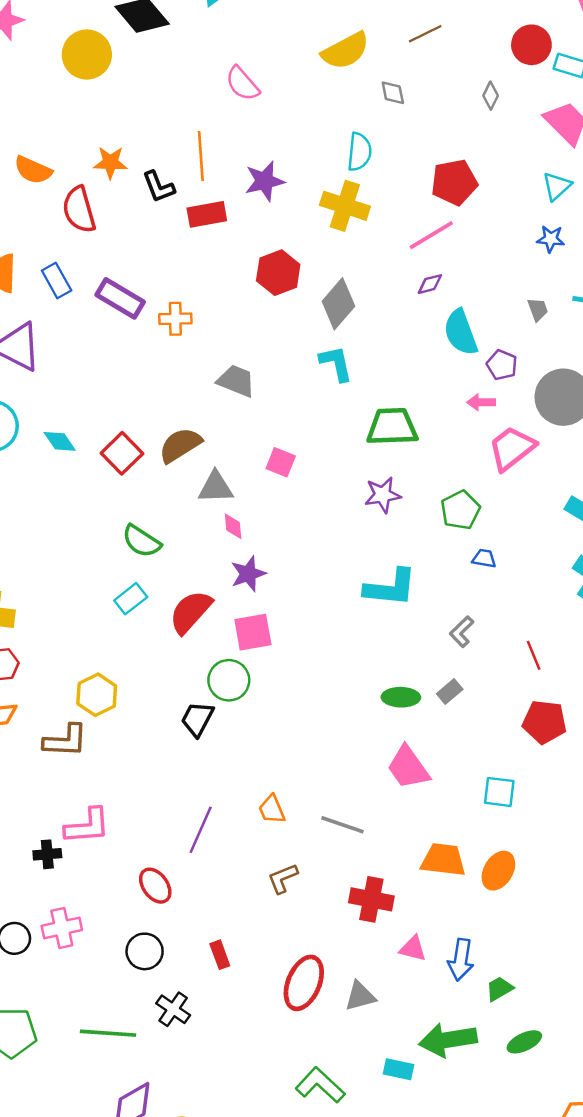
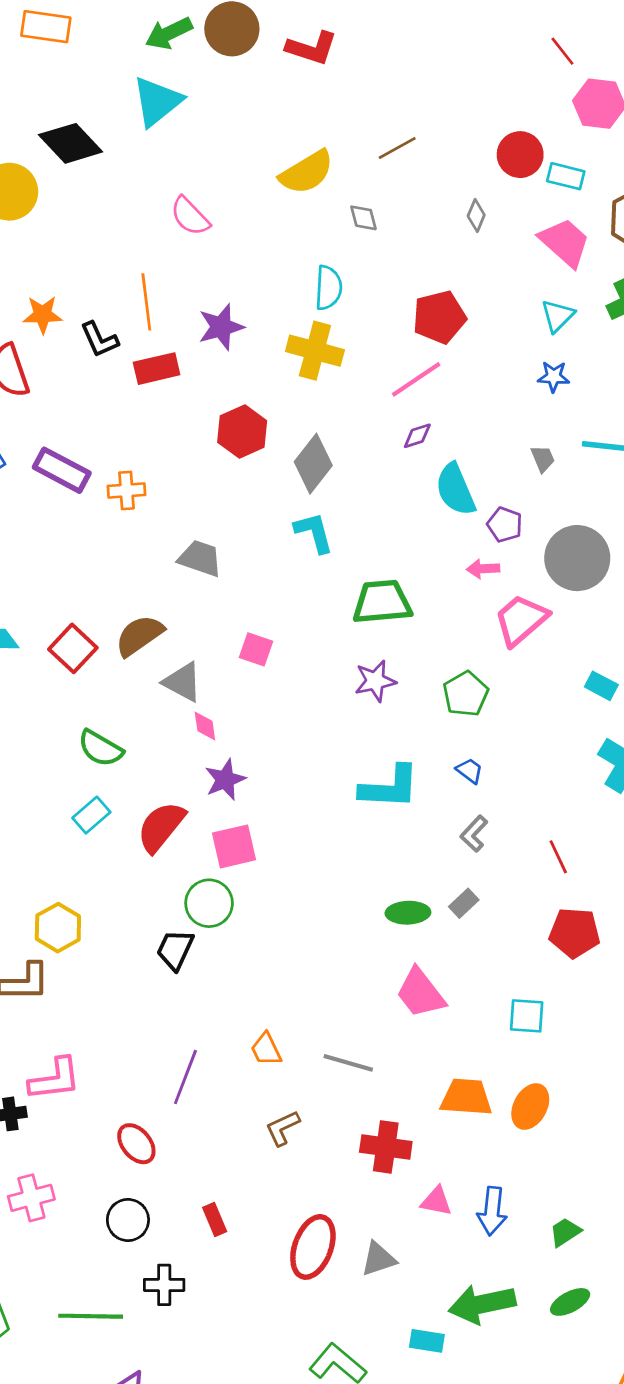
gray triangle: (216, 487) -> (183, 682), turned 33
blue trapezoid: (484, 558) -> (470, 771), moved, turned 30
green trapezoid: (499, 989) -> (565, 1232), moved
black cross: (173, 1009) -> (164, 1285), turned -32

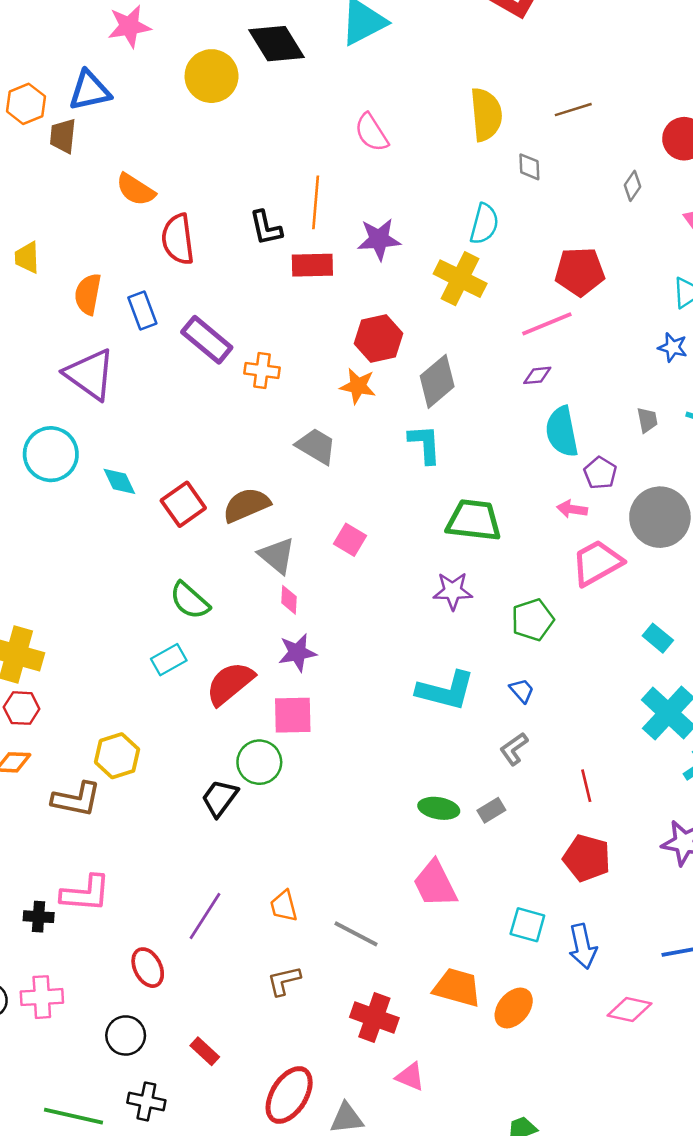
yellow semicircle: (307, 172) -> (486, 115), turned -76
orange star: (43, 315) -> (358, 386), moved
blue arrow: (492, 1211) -> (583, 946), moved, turned -30
red rectangle: (215, 1219) -> (205, 1051), turned -36

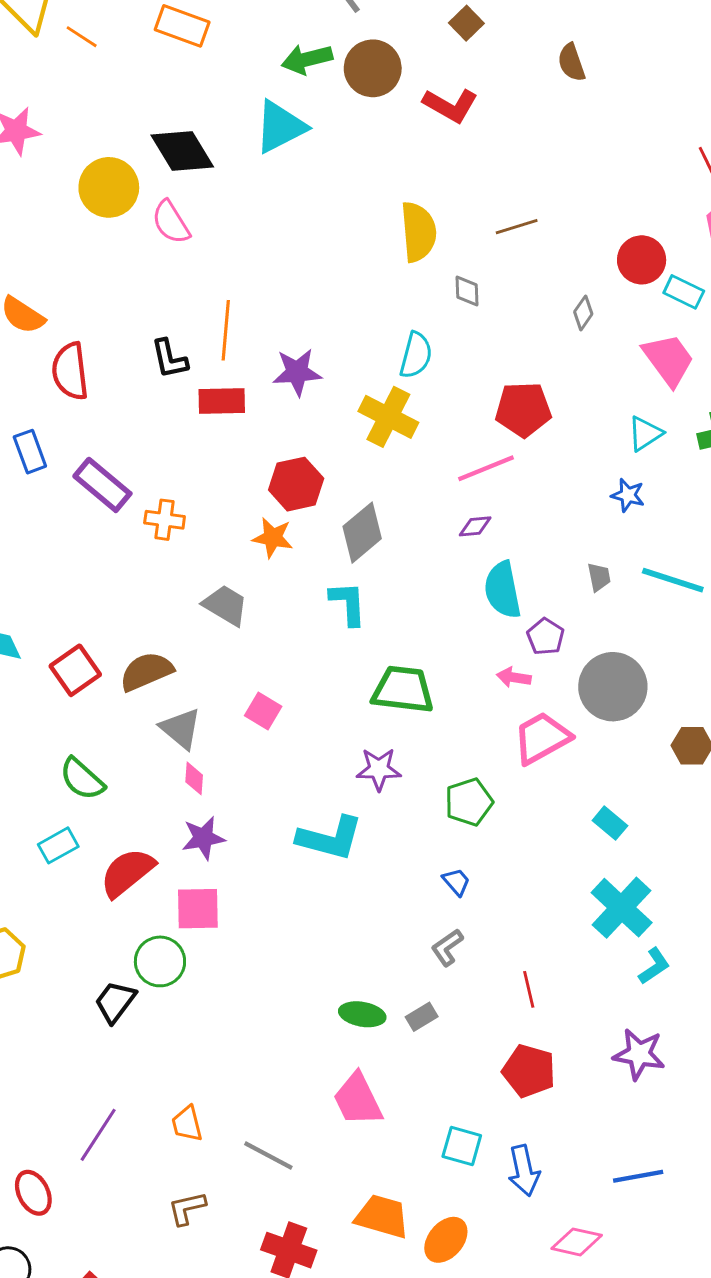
pink semicircle: (372, 133) -> (171, 222), moved
cyan L-shape: (446, 691) -> (330, 838), moved

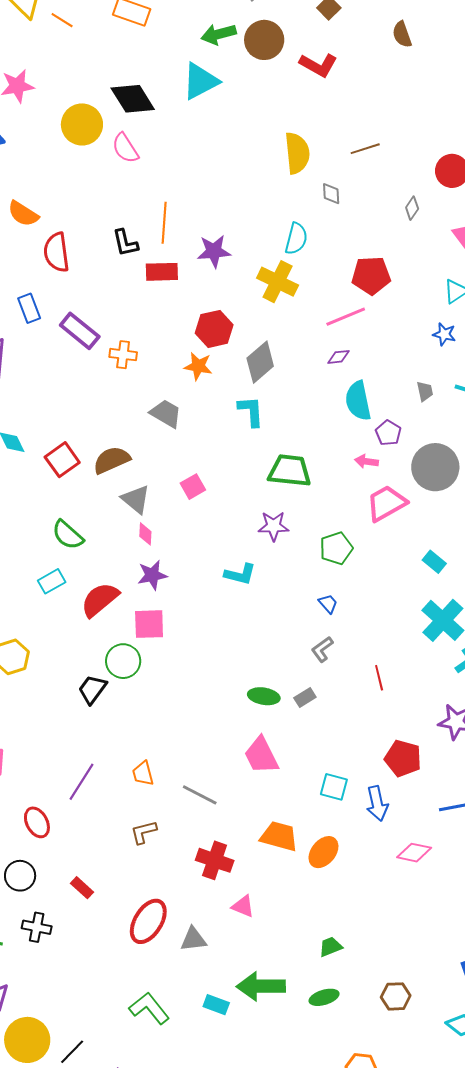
pink square: (263, 711) -> (193, 487), turned 30
cyan L-shape: (330, 838) -> (240, 574), size x0.7
red pentagon: (529, 1071) -> (403, 758), moved

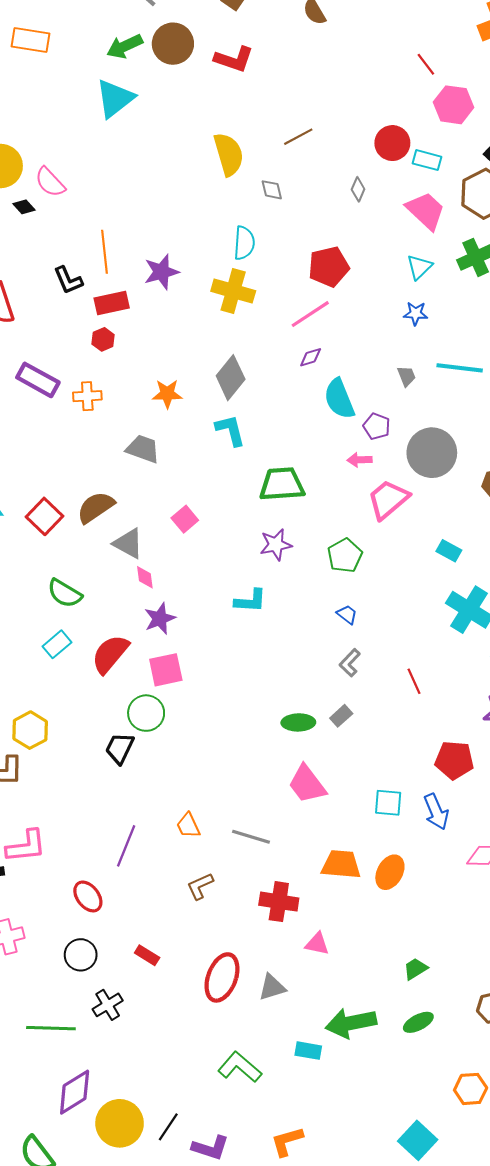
black diamond: (133, 99) -> (24, 207), moved, size x0.5
red hexagon: (214, 329) -> (103, 339), moved, size x0.6
black cross: (37, 927) -> (108, 1005), turned -32

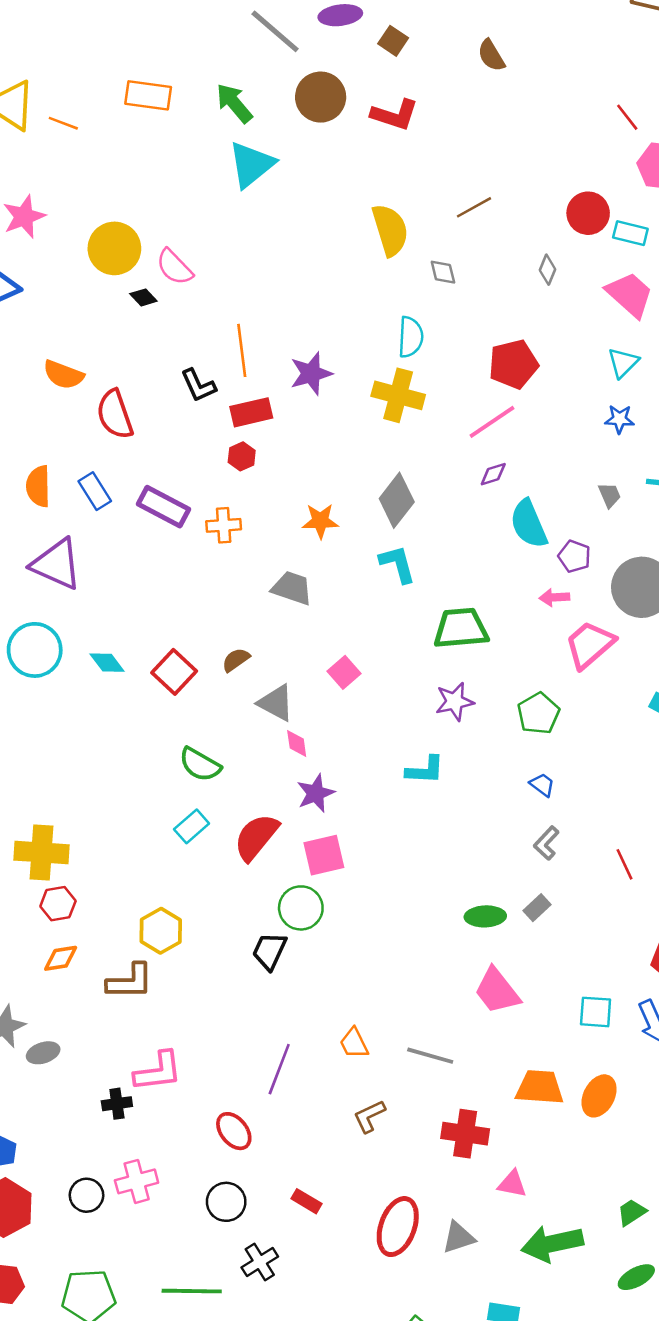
green arrow: (125, 46) -> (234, 103), moved, turned 76
brown semicircle: (96, 507) -> (236, 660), size x0.6
green arrow: (351, 1023) -> (552, 1244), moved

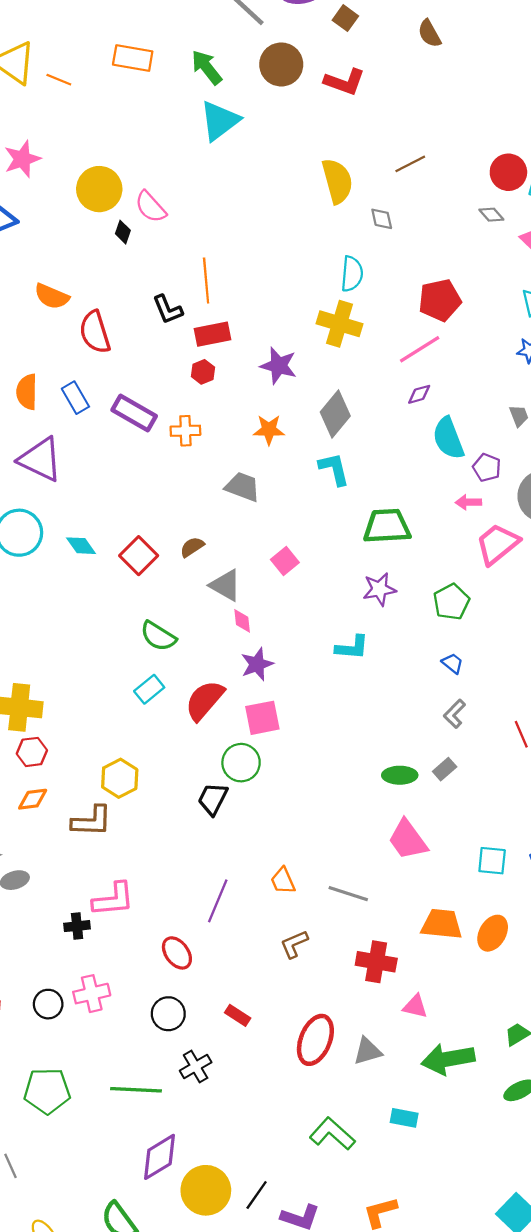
gray diamond: (547, 270) -> (491, 215), moved, turned -65
black diamond: (143, 297) -> (123, 232), turned 60
purple star: (311, 374) -> (279, 366), moved, turned 30

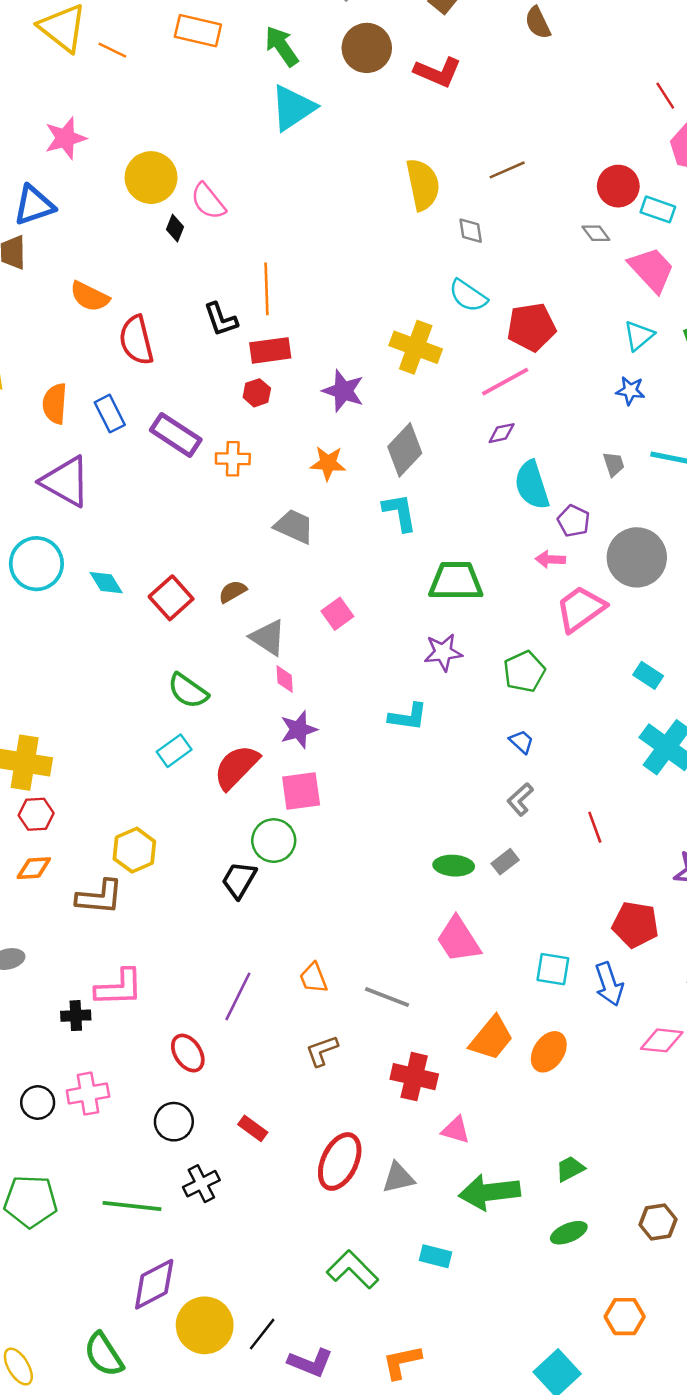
cyan semicircle: (352, 274) -> (468, 296), moved, turned 116
orange trapezoid: (442, 924) -> (491, 1038), turned 120

